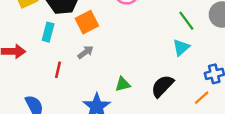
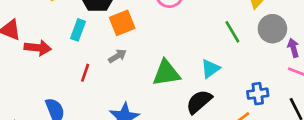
cyan triangle: (181, 48) -> (210, 69), moved
green triangle: (123, 84) -> (166, 73), moved, size x1.6

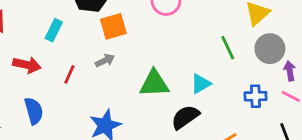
cyan rectangle: (78, 30) -> (54, 30), moved
red arrow: (38, 48) -> (27, 65), moved
blue cross: (258, 94) -> (256, 96), moved

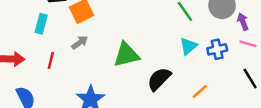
cyan rectangle: (54, 30) -> (41, 24), moved
cyan triangle: (201, 84) -> (188, 46), moved

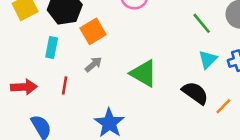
green triangle: (126, 55) -> (144, 73), turned 48
black semicircle: (159, 79) -> (195, 93), moved, turned 85

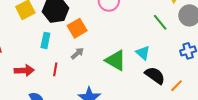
cyan triangle: (208, 59) -> (143, 53), moved, turned -35

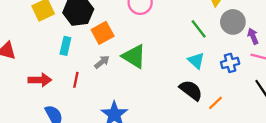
cyan triangle: (143, 53) -> (196, 61), moved
green triangle: (116, 60) -> (134, 56), moved

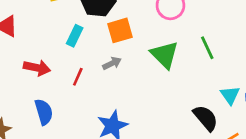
green line: (199, 29) -> (207, 48), moved
green triangle: (134, 56) -> (164, 55), moved
cyan triangle: (196, 61) -> (230, 95), moved

